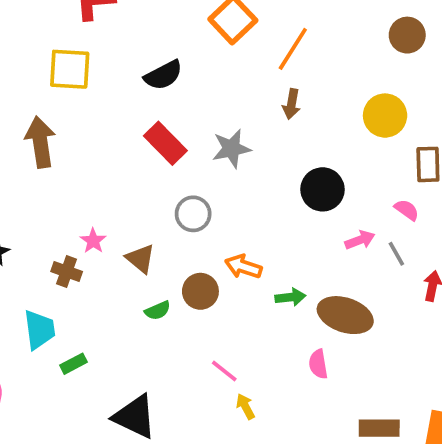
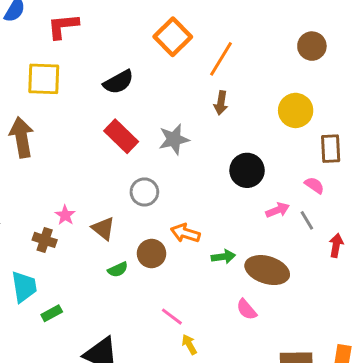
pink semicircle: (318, 364) -> (247, 310), turned -30

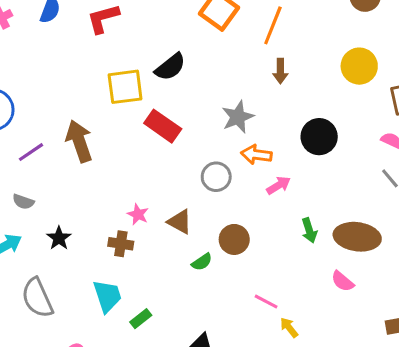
yellow square: (44, 79) -> (125, 87), moved
red rectangle: (121, 136) -> (163, 126), moved
pink arrow: (278, 210) -> (279, 185), moved
orange arrow: (185, 233) -> (256, 155), moved
green arrow: (223, 257) -> (309, 230), turned 90

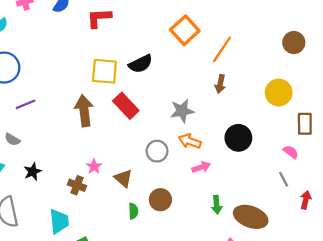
brown arrow: (79, 141) -> (84, 111), moved
green semicircle: (202, 262) -> (133, 211), turned -70

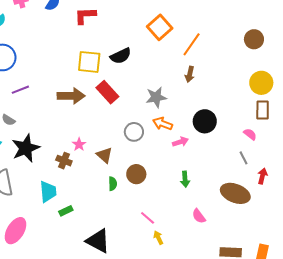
yellow circle: (279, 93) -> (261, 83), moved
brown arrow: (84, 111) -> (71, 96), turned 96
pink arrow: (201, 167) -> (180, 142), moved
black star: (33, 172) -> (26, 148), size x1.8
brown ellipse: (251, 217) -> (235, 193), moved

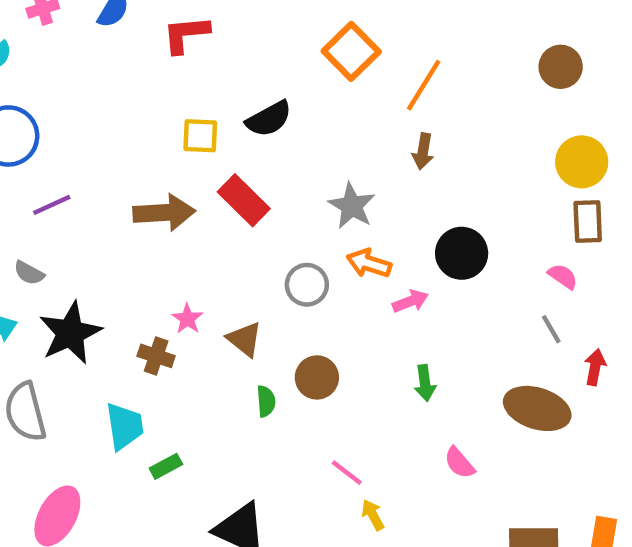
yellow square: (89, 62) -> (200, 136), size x0.7
gray star: (156, 97) -> (352, 206), turned -30

